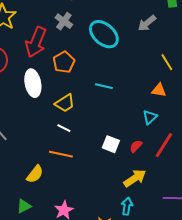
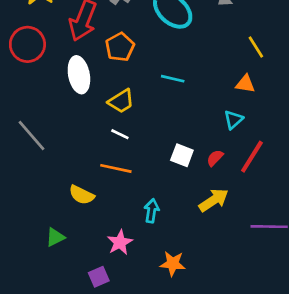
yellow semicircle: (35, 174) -> (82, 195), turned 78
green triangle: (24, 206) -> (55, 237), moved
cyan arrow: (127, 206) -> (152, 211), moved

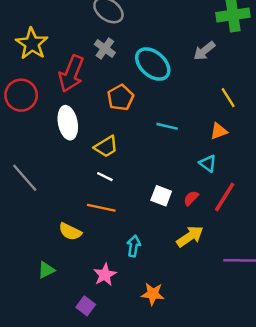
orange pentagon: (120, 47) -> (120, 98), moved
cyan line: (173, 79) -> (167, 126), moved
orange triangle: (245, 84) -> (219, 131), turned -30
cyan triangle: (233, 120) -> (208, 163), turned -42
purple square: (99, 277) -> (86, 306), turned -30

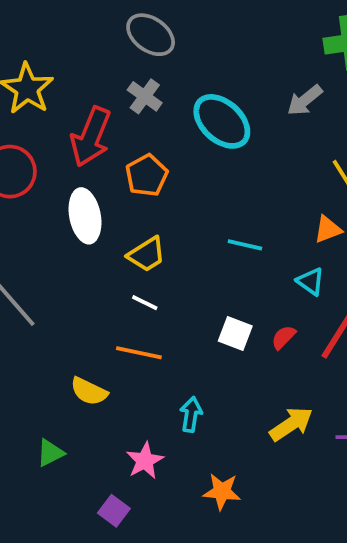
orange pentagon: (120, 98) -> (147, 175), moved
cyan line: (167, 126) -> (245, 245), moved
yellow arrow: (190, 236) -> (291, 424), moved

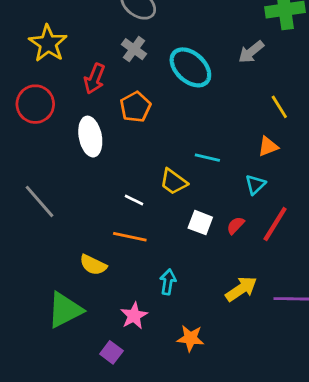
red arrow: (91, 137) -> (95, 79), size x0.7
yellow trapezoid: (147, 254) -> (174, 182), moved, turned 68
cyan triangle: (310, 281) -> (255, 184), turned 40
green triangle: (50, 453) -> (65, 310), size x1.8

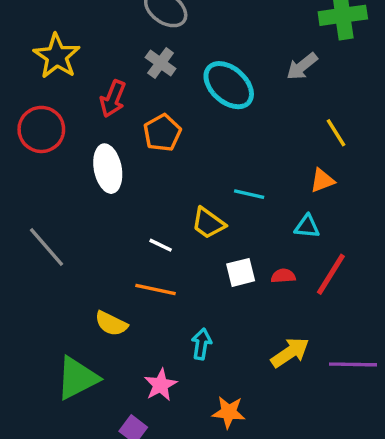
cyan triangle: (255, 184) -> (307, 226), turned 50
white square: (200, 223) -> (241, 272), turned -35
red semicircle: (236, 225) -> (283, 276), turned 42

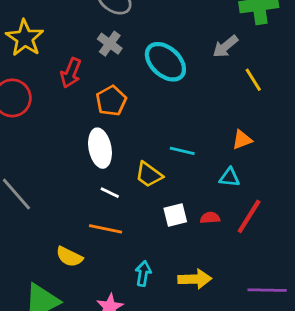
yellow line: (336, 133) -> (253, 80), moved
white ellipse: (108, 169) -> (100, 148), moved
yellow arrow: (290, 353) -> (195, 279), moved, turned 32

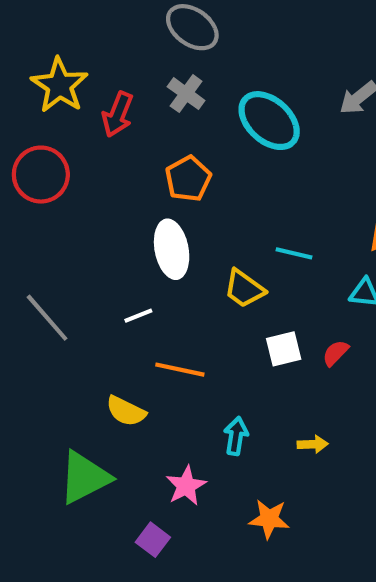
red arrow: (71, 73) -> (118, 114), moved
white line: (110, 193) -> (138, 316), moved, turned -48
red semicircle: (210, 218) -> (335, 353), turned -42
yellow arrow: (195, 279) -> (313, 444), size x0.6

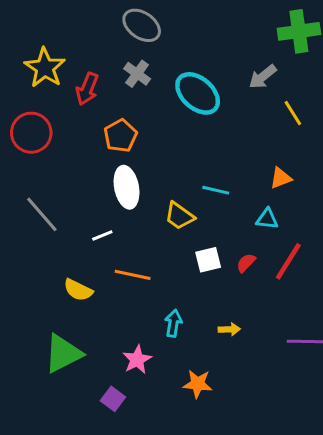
orange pentagon: (188, 179) -> (120, 136), moved
gray line: (47, 318) -> (42, 214), moved
yellow semicircle: (126, 411) -> (78, 290), moved

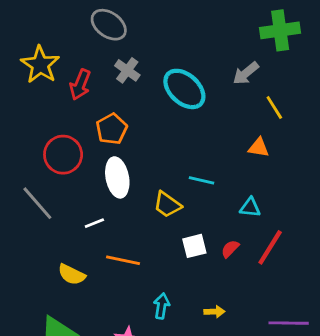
gray ellipse: (142, 25) -> (109, 25), moved
red circle: (31, 133) -> (63, 155), moved
orange triangle: (281, 178) -> (259, 147), moved, turned 30

